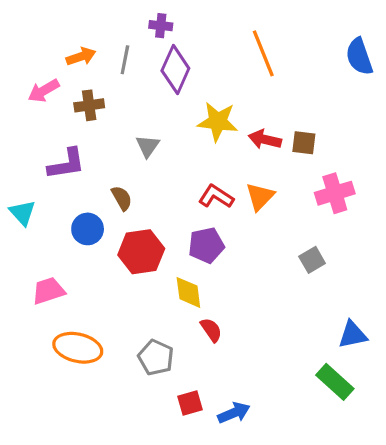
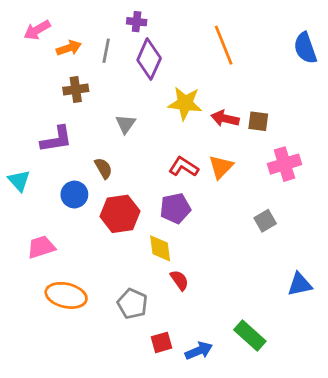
pink arrow: (44, 91) -> (37, 30), moved
green rectangle: (335, 382) -> (250, 336), moved

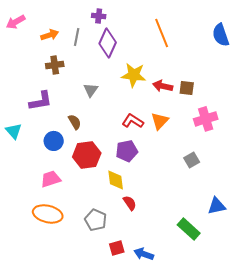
pink arrow: (37, 30) -> (16, 22), moved
pink trapezoid: (41, 247) -> (51, 179), moved
green rectangle: (250, 336) -> (189, 229), moved
blue arrow: (199, 351) -> (144, 254), turned -138

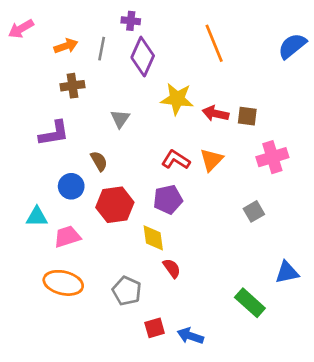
blue semicircle: (221, 35) -> (292, 46), turned 70
cyan triangle: (14, 131) -> (37, 217), moved, turned -48

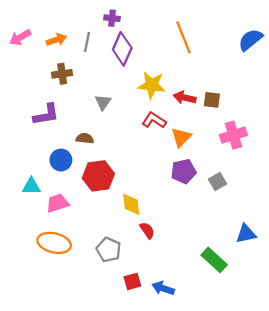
pink arrow: (21, 29) -> (20, 37), moved
red L-shape: (176, 160) -> (154, 120), moved
brown semicircle: (99, 161) -> (85, 138), turned -54
purple pentagon: (168, 200) -> (183, 171), moved

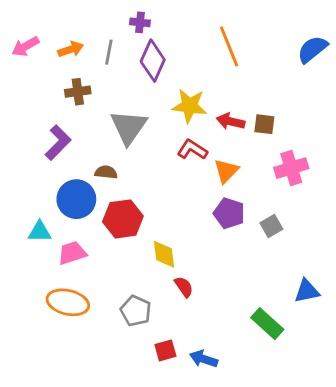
gray triangle: (103, 102) -> (129, 127), size x1.8
purple L-shape: (46, 115) -> (58, 143), turned -36
blue circle: (61, 160) -> (76, 199), size x1.4
purple pentagon: (183, 171) -> (229, 213), turned 30

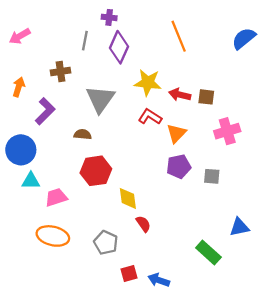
orange arrow: (71, 49) -> (19, 87), moved, turned -54
blue circle: (76, 199) -> (21, 150), moved
purple pentagon: (229, 213) -> (179, 166), turned -30
gray square: (271, 226) -> (212, 176), turned 35

